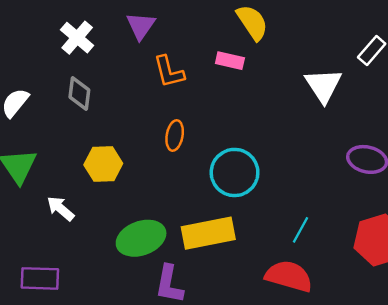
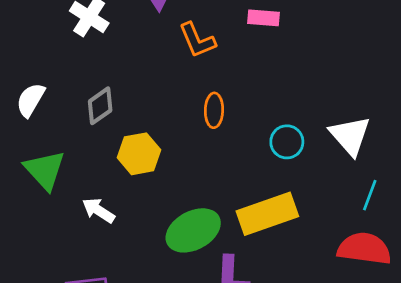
white triangle: (323, 85) -> (350, 136), moved
gray diamond: (79, 94) -> (100, 106), moved, turned 56
cyan circle: (235, 172) -> (287, 142), size x0.6

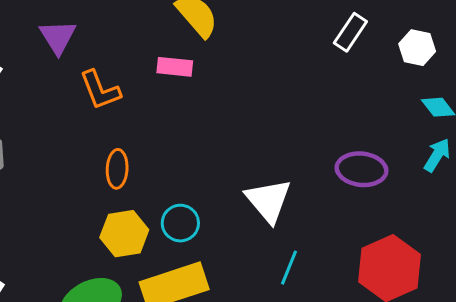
cyan circle: (287, 142) -> (180, 223), moved
yellow hexagon: (139, 154) -> (124, 234), moved

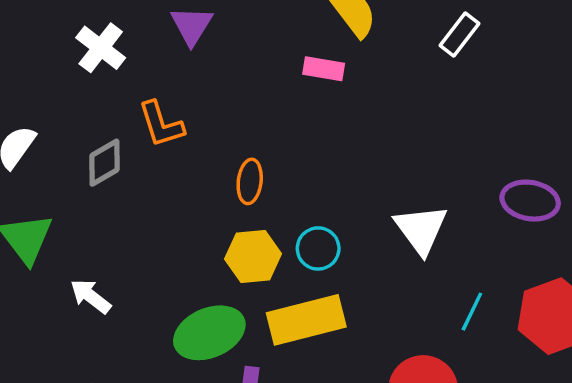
white rectangle: (350, 32) -> (459, 34), moved
orange L-shape: (100, 90) -> (161, 124), moved
cyan line: (289, 268) -> (472, 312), moved

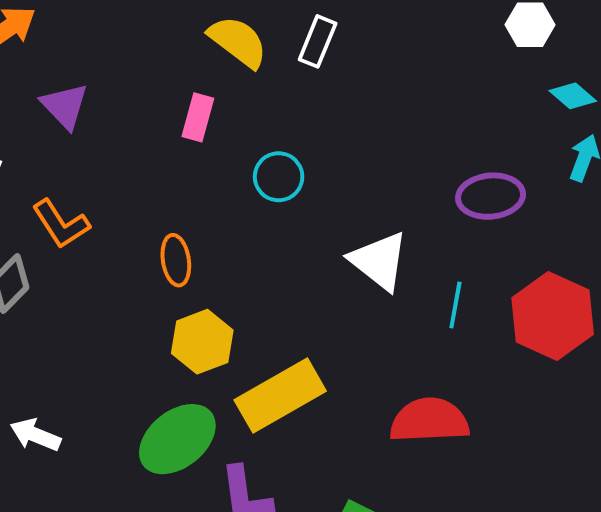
white rectangle: (459, 34) -> (318, 41), moved
pink rectangle: (324, 69) -> (198, 117), moved, turned -69
cyan circle: (318, 248) -> (279, 177), moved
cyan line: (472, 312) -> (455, 305), moved

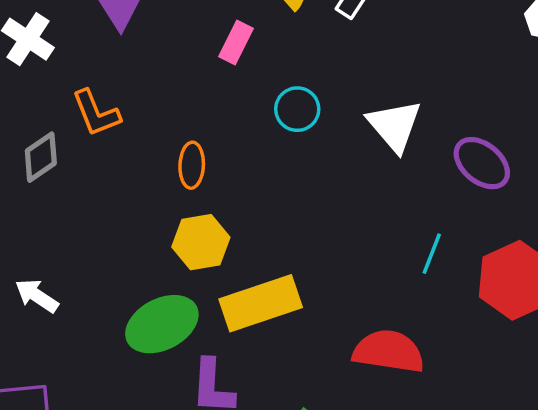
purple ellipse: (491, 196) -> (482, 163), turned 34
white triangle: (379, 261) -> (394, 126), moved

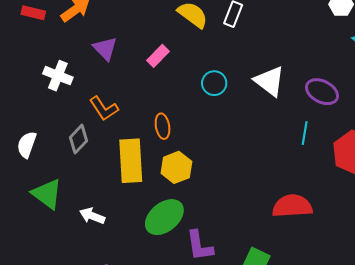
pink rectangle: (236, 42) -> (158, 56), moved, turned 30
cyan line: (432, 254) -> (305, 133), moved
yellow rectangle: (261, 303) -> (131, 161), moved, turned -63

